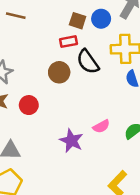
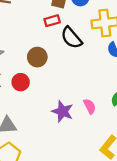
brown circle: (59, 72) -> (37, 57), moved
pink semicircle: (101, 126) -> (90, 106), moved, turned -84

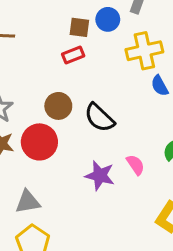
black semicircle: (71, 38) -> (99, 118), moved
red circle: (21, 82) -> (39, 142), size x1.5

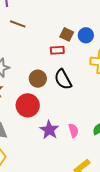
black semicircle: (99, 118) -> (63, 79), moved
red circle: (39, 142) -> (28, 105), moved

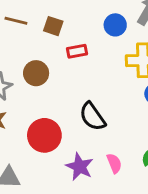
brown square: (67, 34) -> (53, 26), moved
brown circle: (38, 79) -> (36, 73), moved
black semicircle: (63, 79) -> (92, 117), moved

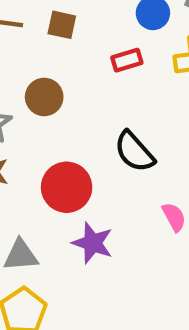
red rectangle: (77, 51) -> (127, 60), moved
purple star: (80, 167) -> (93, 243), moved

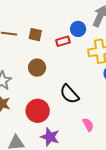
red rectangle: (127, 60) -> (63, 41), moved
brown circle: (44, 97) -> (37, 68), moved

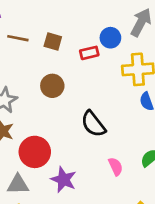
red circle: (38, 111) -> (35, 152), moved

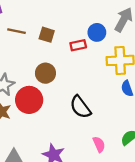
red circle: (35, 152) -> (29, 100), moved

